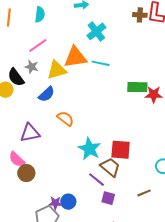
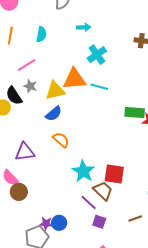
pink line: (38, 46) -> (27, 65), moved
blue semicircle: (47, 94) -> (54, 114), moved

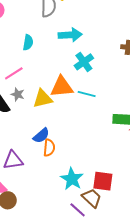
cyan arrow: (84, 27) -> (70, 35), size x1.6
blue semicircle: (54, 114) -> (41, 136), moved
orange semicircle: (61, 140) -> (49, 148), turned 54

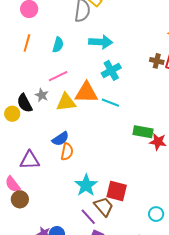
pink line: (14, 73) -> (58, 76), moved

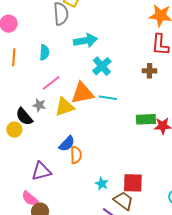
brown cross: (157, 61) -> (150, 71), moved
cyan star: (86, 185) -> (102, 184), size x0.6

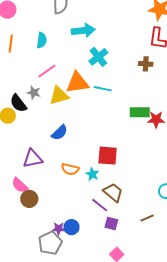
orange semicircle: (76, 155) -> (70, 169), moved, turned 102
red square: (133, 183) -> (108, 156), moved

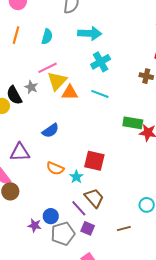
orange triangle: (77, 83) -> (70, 93), moved, size x0.7
yellow triangle: (59, 96) -> (57, 81), moved, turned -40
blue circle: (71, 227) -> (51, 216), moved
gray pentagon: (50, 243) -> (63, 234), moved

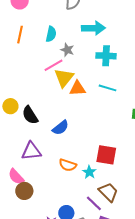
cyan cross: (101, 62) -> (106, 56), turned 36
gray star: (31, 87) -> (67, 50), moved
black semicircle: (14, 95) -> (30, 115), moved

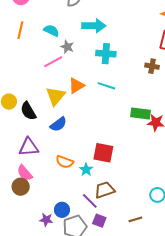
cyan semicircle: (51, 34) -> (51, 31), turned -77
yellow triangle: (64, 78) -> (56, 96), moved
orange triangle: (77, 88) -> (76, 86), turned -30
pink semicircle: (16, 177) -> (25, 173), moved
brown trapezoid: (108, 192) -> (105, 190), turned -65

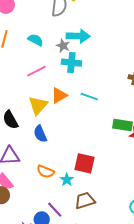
gray star: (67, 47) -> (63, 46), moved
cyan cross: (106, 54) -> (71, 63), moved
blue semicircle: (58, 124) -> (40, 134), turned 102
purple line: (90, 201) -> (55, 210), moved

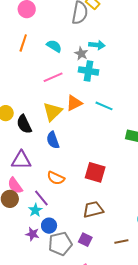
cyan arrow: (78, 36) -> (97, 45), size x0.7
cyan star: (67, 180) -> (35, 210), moved
purple line: (55, 210) -> (41, 198), moved

